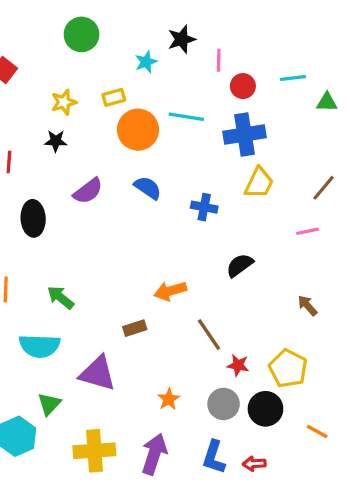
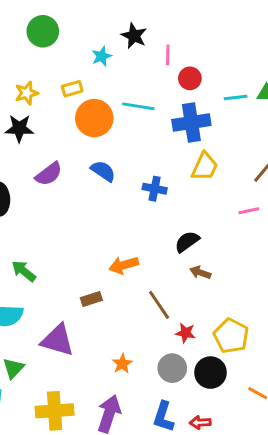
black star: (182, 39) -> (134, 36), turned -30
cyan line: (293, 78) -> (236, 97), moved
black star: (56, 141) -> (19, 128), size x1.4
brown arrow: (307, 306) -> (200, 273), moved, turned -30

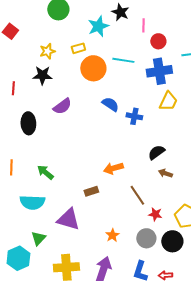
cyan star: (102, 56) -> (98, 26), size x1.5
blue semicircle: (103, 171) -> (110, 104), moved

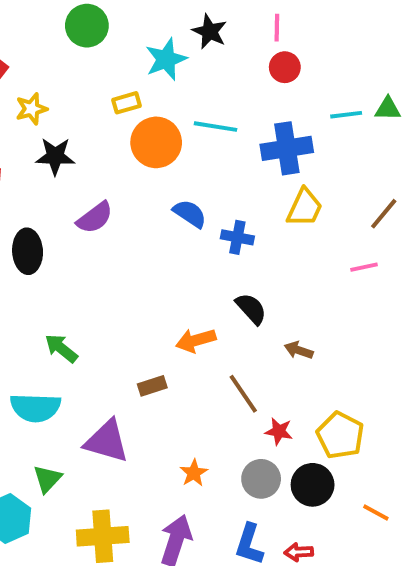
pink line: (143, 25) -> (277, 28), moved
red circle: (158, 41) -> (285, 67), moved
yellow star: (47, 51) -> (31, 109), moved
black semicircle: (156, 152) -> (251, 309), moved, turned 84

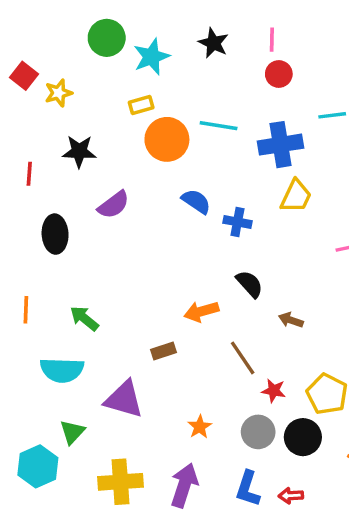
cyan star: (166, 59) -> (151, 57), moved
yellow star: (31, 109) -> (59, 93), moved

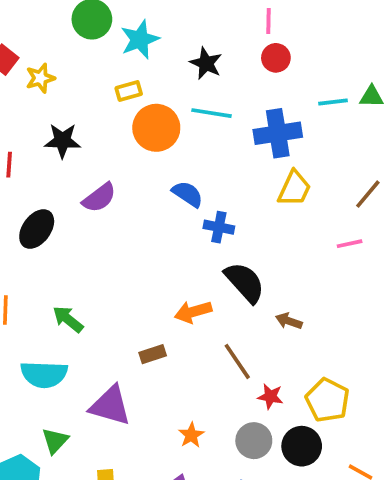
black star: (213, 43) -> (206, 63), moved
blue cross: (237, 222) -> (219, 227), moved
black ellipse: (55, 234) -> (37, 229), turned 39
black semicircle: (250, 284) -> (245, 282), size x1.4

